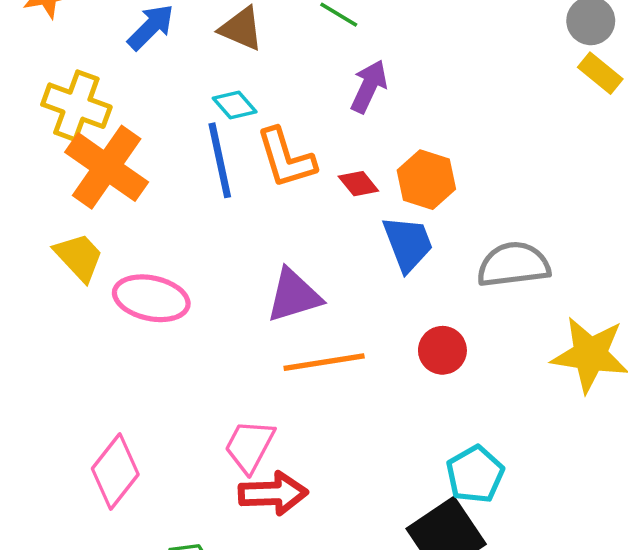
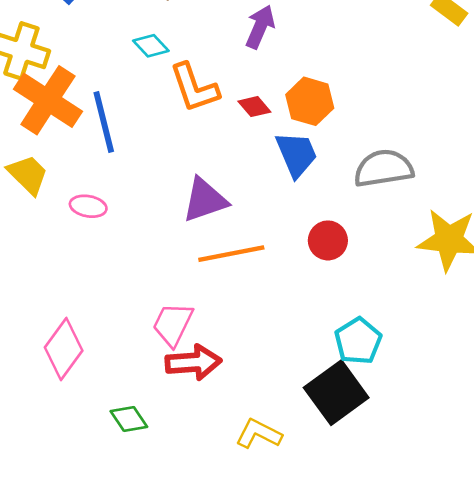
blue line: (220, 160) -> (104, 122), moved
pink ellipse: (151, 298) -> (88, 206), size x0.6

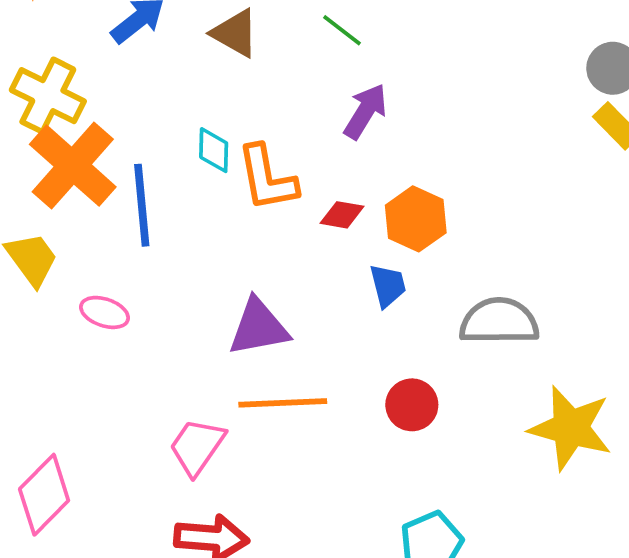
cyan diamond: (151, 46) -> (214, 150), moved, turned 36
red diamond: (254, 107) -> (342, 215), turned -48
blue trapezoid: (296, 154) -> (388, 286), size x0.7
pink trapezoid: (173, 324) -> (197, 447), moved

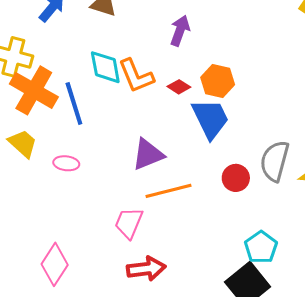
cyan diamond: (214, 150) -> (105, 67), size x1.5
red diamond: (342, 215) -> (179, 87), turned 35
blue trapezoid: (388, 286) -> (210, 119), size x1.8
gray semicircle: (499, 321) -> (275, 161), moved, turned -63

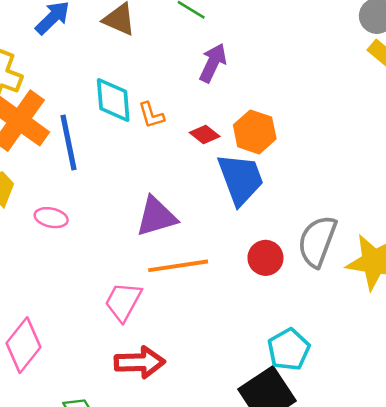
orange L-shape: (136, 76) -> (151, 115), size x0.6

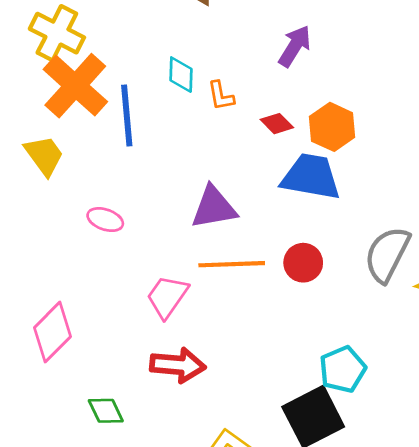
cyan diamond: (113, 100) -> (181, 75), size x0.7
blue trapezoid: (241, 179) -> (311, 177), turned -66
pink ellipse: (51, 218) -> (105, 220), moved
red circle: (265, 258) -> (303, 263), moved

